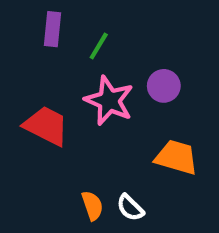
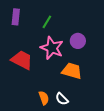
purple rectangle: (52, 29) -> (16, 17), moved
orange trapezoid: (176, 157) -> (72, 71), moved

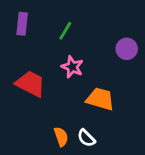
purple circle: (78, 41) -> (127, 49), moved
pink star: (52, 48) -> (72, 67), size x0.7

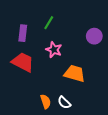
purple rectangle: (22, 24) -> (23, 33), moved

